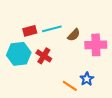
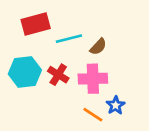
red rectangle: (30, 31) -> (36, 24), moved, size x1.5
pink cross: (96, 45) -> (93, 79), moved

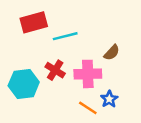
brown semicircle: (98, 47) -> (112, 53), moved
cyan hexagon: (25, 72) -> (24, 84), moved

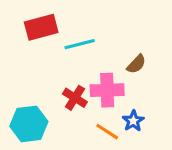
red cross: (55, 70) -> (75, 98), moved
cyan hexagon: (24, 84) -> (29, 124), moved

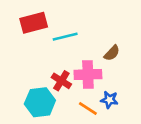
blue star: (133, 121) -> (109, 100), turned -30
cyan hexagon: (29, 124) -> (40, 102), moved

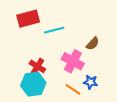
pink cross: (88, 74) -> (73, 61), turned 30
red cross: (61, 81) -> (37, 66), moved

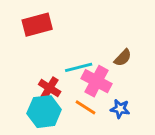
cyan line: (54, 30) -> (79, 67), moved
orange line: (73, 89) -> (85, 107), moved

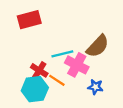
brown semicircle: (123, 58) -> (98, 46), size x1.6
orange line: (85, 107) -> (57, 80), moved

